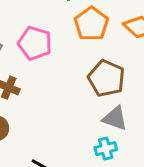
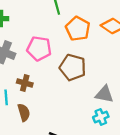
brown pentagon: (106, 78) -> (73, 67), moved

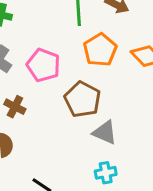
gray triangle: (104, 94) -> (105, 132), moved

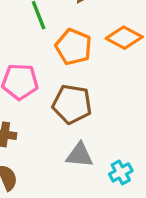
gray triangle: (105, 132) -> (80, 155), moved

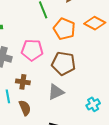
gray triangle: (80, 155) -> (56, 92), moved, turned -30

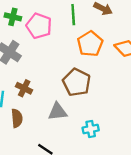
pink pentagon: (32, 50) -> (39, 26), moved
cyan cross: (93, 104) -> (91, 129), moved

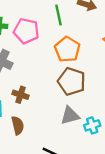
orange pentagon: (90, 44) -> (67, 49), moved
gray triangle: (57, 112) -> (70, 116), moved

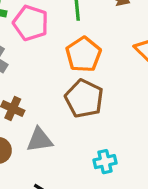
gray triangle: (70, 116) -> (39, 140), moved

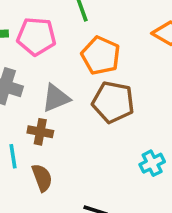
gray triangle: (39, 140) -> (56, 98), moved

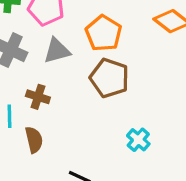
gray triangle: (56, 98) -> (57, 51), moved
cyan cross: (152, 163) -> (138, 140), turned -30

